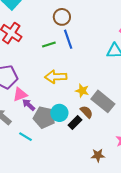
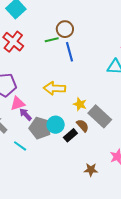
green line: (49, 44) -> (52, 40), moved

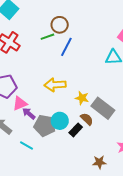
blue line: (70, 52) -> (66, 47), turned 48

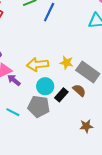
yellow arrow: (55, 85) -> (38, 64), moved
brown semicircle: (87, 119) -> (79, 90), moved
gray pentagon: (45, 126) -> (39, 106), moved

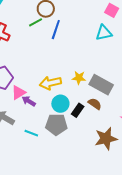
brown star: (86, 126) -> (106, 139), size x1.6

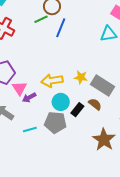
pink triangle: (18, 93) -> (19, 88), turned -35
purple arrow: (29, 101) -> (29, 97), turned -64
cyan line: (31, 133) -> (30, 130), turned -40
brown star: (106, 139) -> (104, 140), turned -30

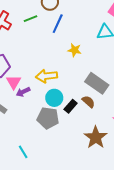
green line: (41, 19) -> (30, 19), moved
yellow star: (81, 77) -> (75, 50), moved
cyan line: (30, 130) -> (23, 152), moved, turned 72

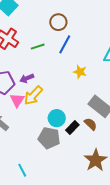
green line: (30, 19) -> (38, 47), moved
yellow arrow: (46, 76) -> (33, 95), moved, turned -45
purple arrow: (23, 92) -> (27, 78), moved

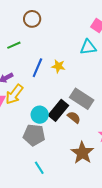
blue line: (65, 44) -> (37, 68), moved
black rectangle: (72, 128) -> (58, 110), moved, size x1.5
cyan line: (22, 170) -> (39, 168), moved

